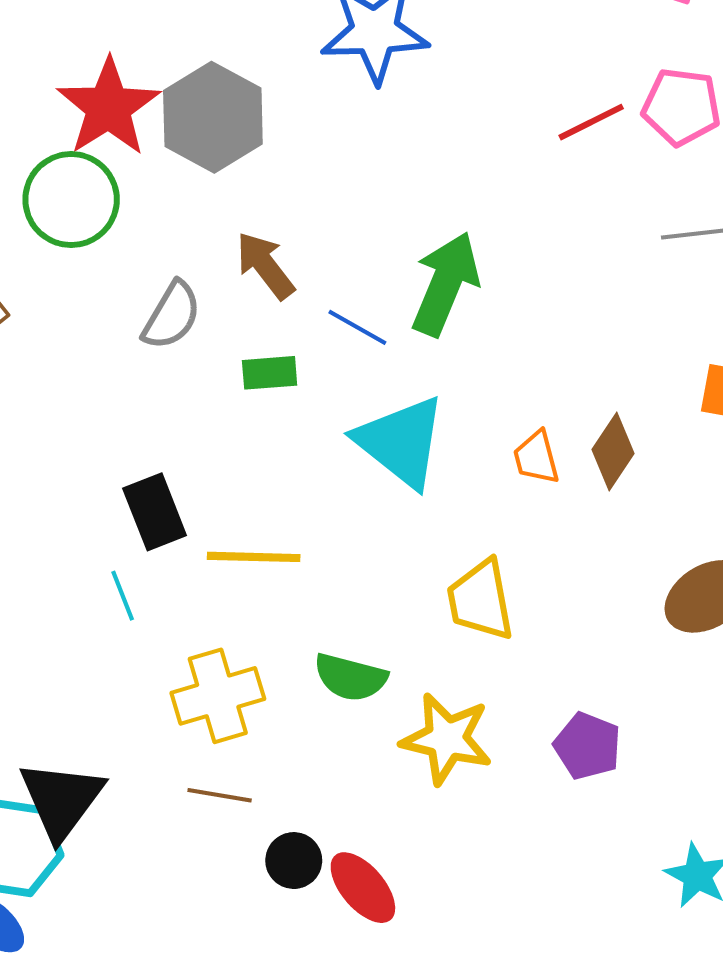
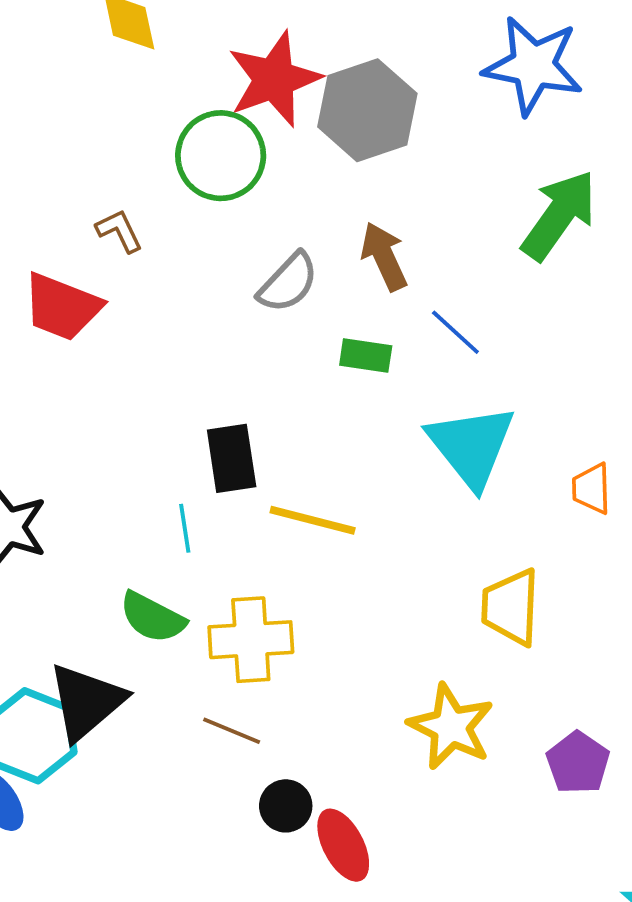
green arrow: (445, 284) -> (559, 215), moved
green semicircle: (350, 677) -> (152, 617), moved

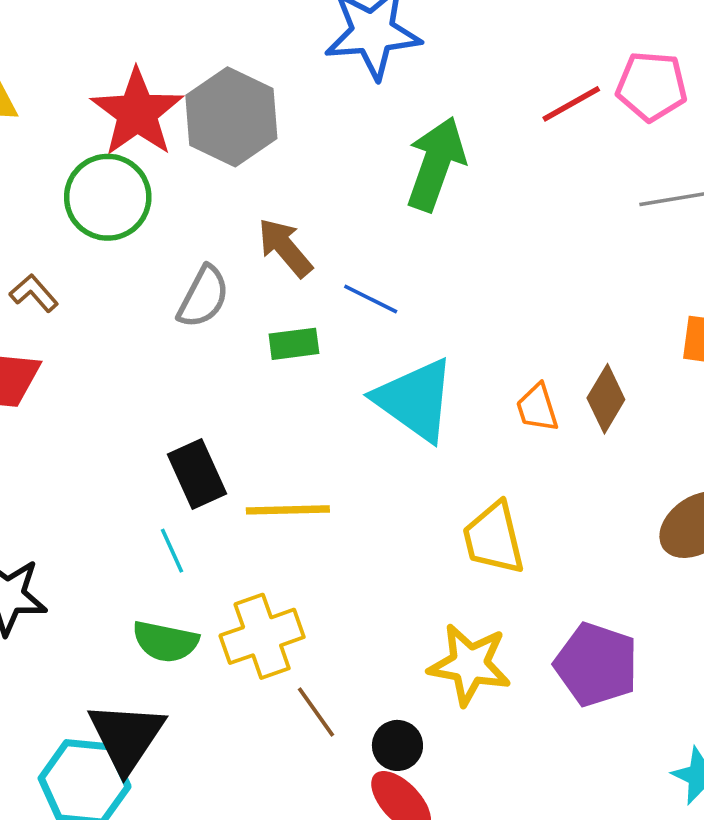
brown line: (232, 731) -> (316, 712), moved, turned 48
purple pentagon: (578, 763) -> (596, 665), size x1.4
black circle: (286, 806) -> (397, 745), moved

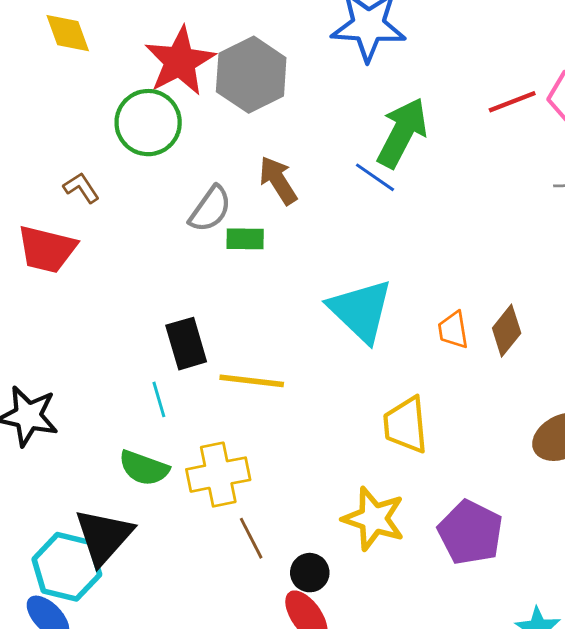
blue line: (371, 299) -> (375, 177), moved
green rectangle: (294, 344) -> (245, 239), moved

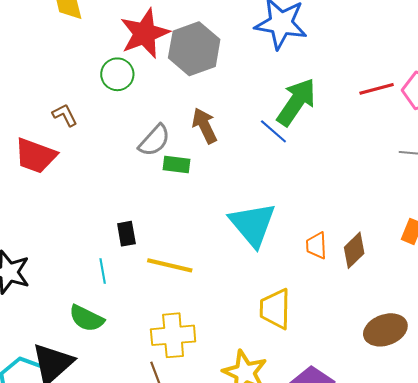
green circle: (148, 123) -> (117, 74), size x0.7
black rectangle: (186, 344) -> (126, 234), size x0.7
yellow cross: (218, 475) -> (173, 335), moved

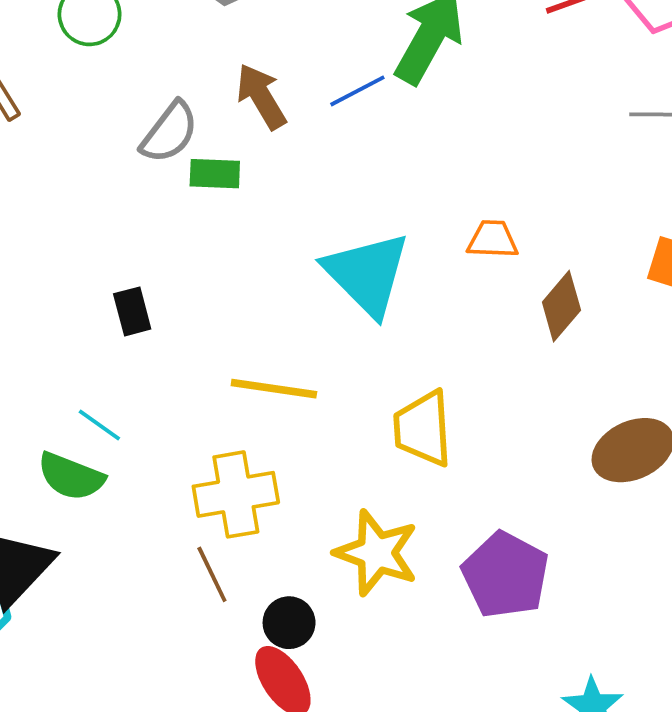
blue line: (273, 131) -> (357, 91), moved, turned -64
orange trapezoid: (316, 246) -> (493, 239), moved, turned 100
yellow line: (170, 265) -> (274, 389), moved
cyan line: (103, 271) -> (99, 425), moved, turned -40

